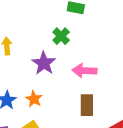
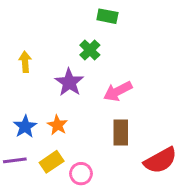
pink arrow: (84, 71) -> (118, 91), turned -30

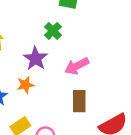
orange star: (57, 125) -> (25, 85), moved, turned 30

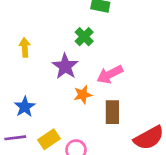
orange star: (25, 85) -> (83, 95), moved

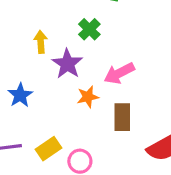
yellow arrow: (25, 47) -> (41, 42), moved
blue star: (25, 107) -> (20, 95), moved

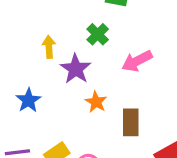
pink arrow: (119, 73) -> (137, 61), moved
orange star: (88, 97) -> (96, 102), turned -30

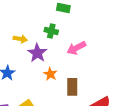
green cross: (98, 34) -> (51, 31), turned -32
yellow arrow: (49, 47) -> (20, 39), turned 104

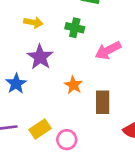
yellow arrow: (20, 39) -> (33, 22), moved
purple star: (37, 53) -> (40, 57), moved

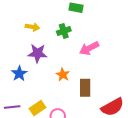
green cross: (75, 28) -> (64, 31), turned -32
purple star: (40, 57) -> (37, 53), turned -30

